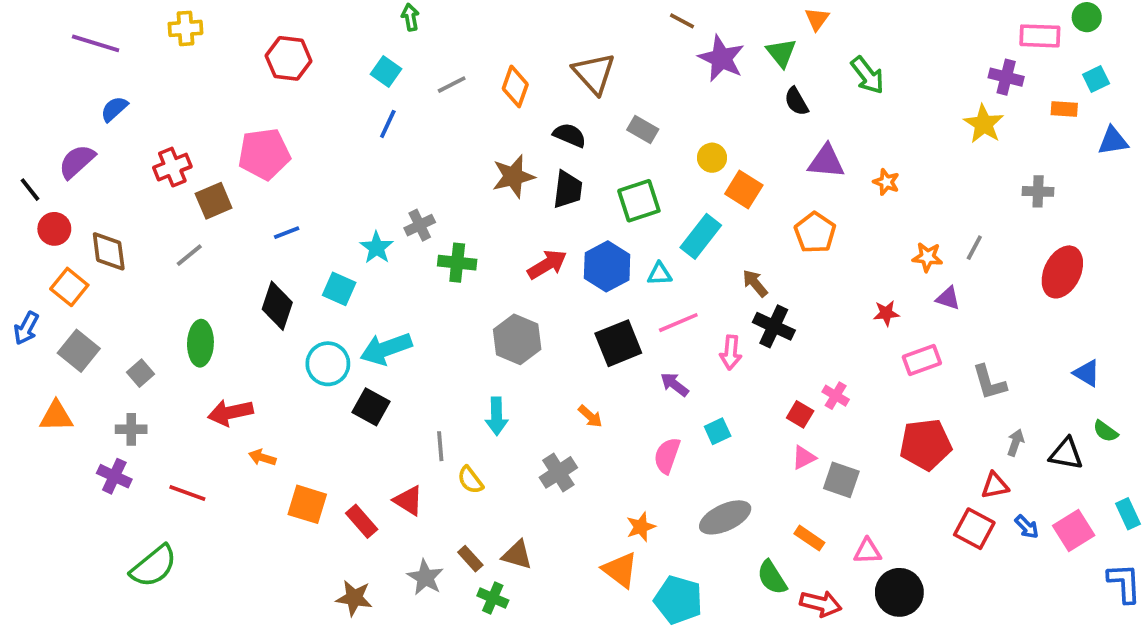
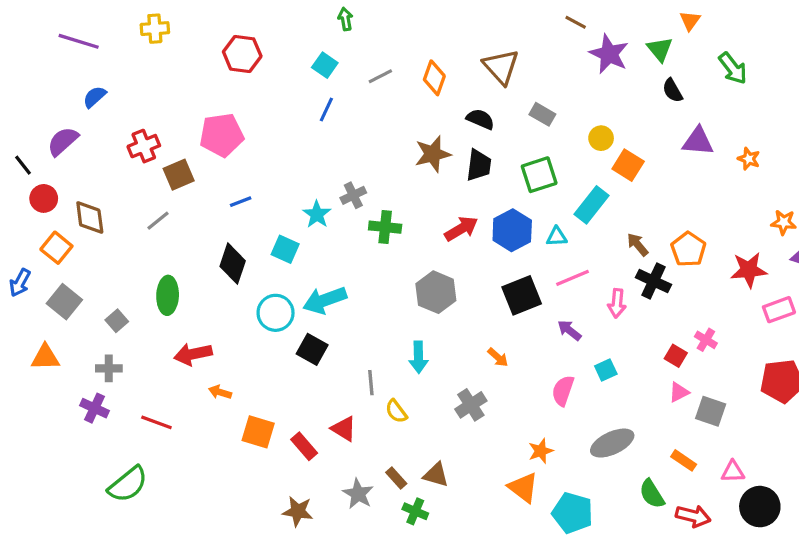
orange pentagon: (815, 233) -> (688, 249), moved
red star: (886, 313) -> (749, 270), size x1.6

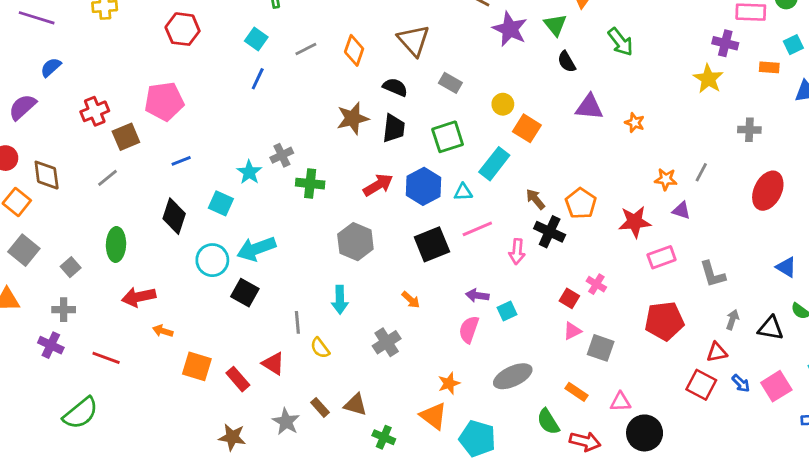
purple arrow: (569, 330) -> (477, 295), moved, turned -30
green cross: (415, 511) -> (384, 437), moved

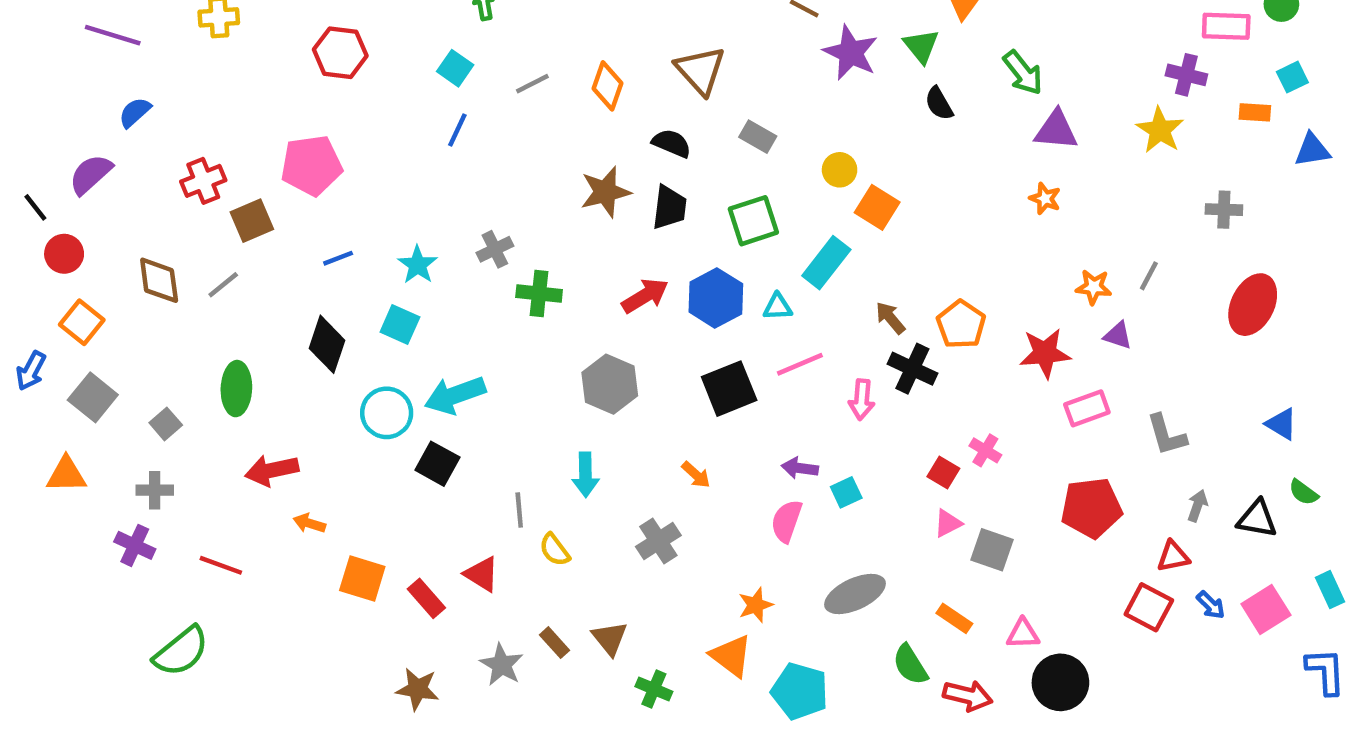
purple triangle: (589, 107) -> (1056, 130), moved
cyan star: (249, 172) -> (418, 265), moved
brown diamond: (47, 175) -> (159, 280), moved
brown triangle: (355, 405) -> (610, 638), turned 35

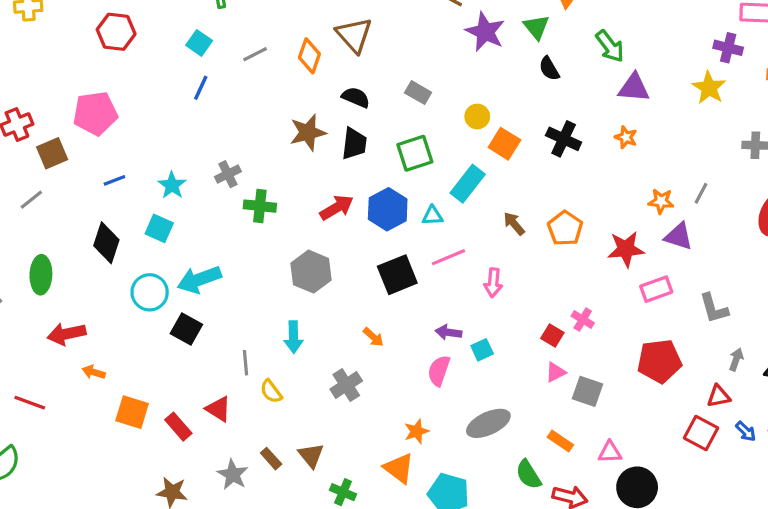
brown triangle: (700, 70) -> (354, 35), moved
purple triangle: (1118, 336) -> (679, 236), size x1.4
black cross: (912, 369) -> (564, 139), moved

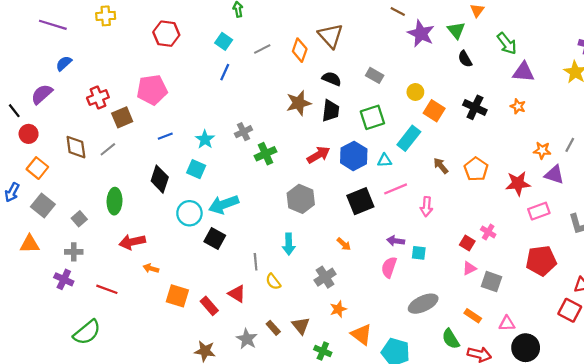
green cross: (260, 206) -> (266, 154), turned -30
cyan square: (482, 350) -> (419, 253), turned 32
orange star: (417, 431) -> (338, 309), moved

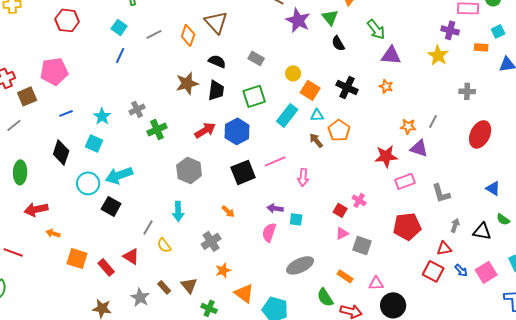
cyan triangle: (385, 160) -> (317, 115), moved
orange pentagon: (476, 169) -> (339, 130), moved
gray line: (256, 262) -> (148, 227), turned 35

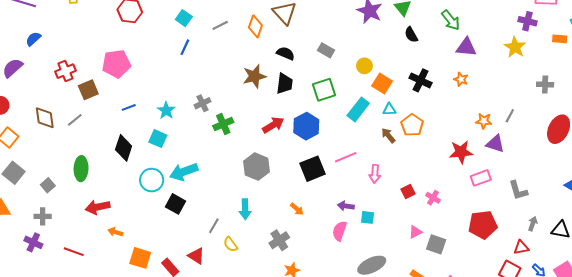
red square: (340, 210) -> (408, 191), moved, turned 32

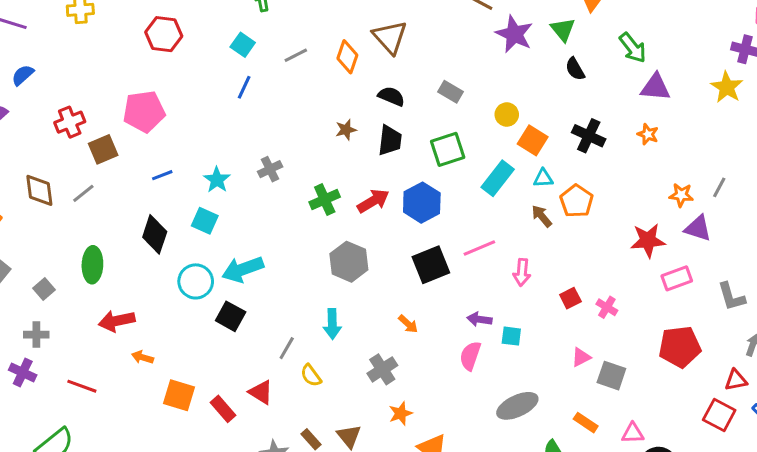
brown star: (254, 76) -> (346, 130), size x0.6
green cross: (223, 124) -> (325, 199), moved

